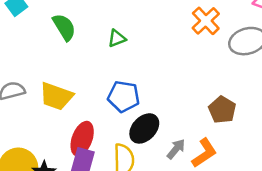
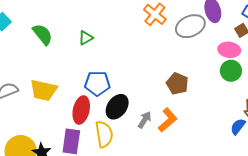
red ellipse: (82, 139) -> (81, 110), moved

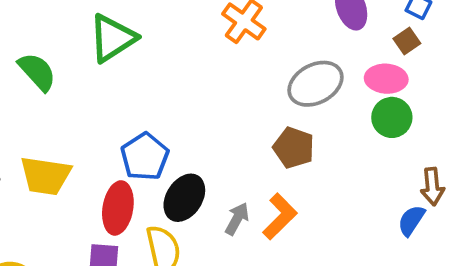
gray ellipse: (190, 26) -> (316, 84), moved
green triangle: (86, 38) -> (112, 38), moved, size x1.8
blue pentagon: (97, 83) -> (145, 157), turned -30

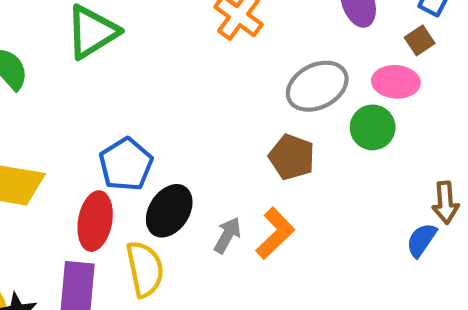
green circle: (392, 117) -> (373, 127), moved

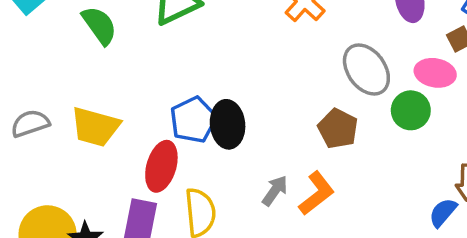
gray ellipse: (317, 86) -> (366, 69), turned 75
black ellipse: (169, 211) -> (228, 124), moved, turned -45

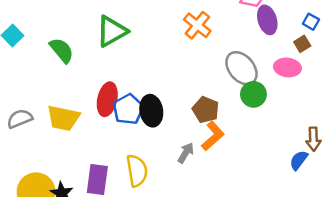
green circle: (411, 110) -> (253, 94), moved
brown pentagon: (338, 129) -> (206, 110), moved
red ellipse: (161, 166) -> (107, 99), moved
orange L-shape: (317, 193) -> (213, 136), moved

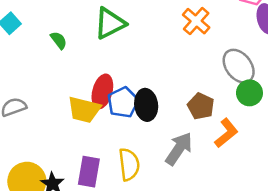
green semicircle: (62, 50) -> (59, 40), size x0.7
yellow trapezoid: (63, 118) -> (84, 110), moved
orange L-shape: (213, 136) -> (226, 133), moved
gray arrow: (186, 153) -> (179, 149), size x1.6

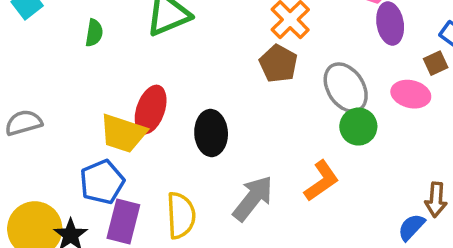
green semicircle: (59, 40) -> (94, 33), turned 42
blue pentagon: (123, 102) -> (102, 182), moved
brown pentagon: (201, 106) -> (278, 64), moved

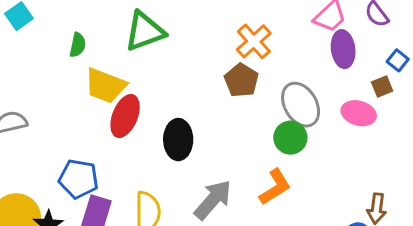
green circle: (358, 127) -> (290, 138), moved
yellow trapezoid: (123, 133) -> (105, 86), moved
blue pentagon: (102, 182) -> (79, 179), turned 30

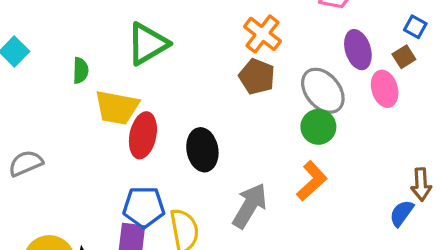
purple ellipse: (343, 49) -> (358, 50), moved
pink ellipse: (359, 113) -> (385, 89), turned 68
blue pentagon: (79, 179) -> (144, 207), moved

